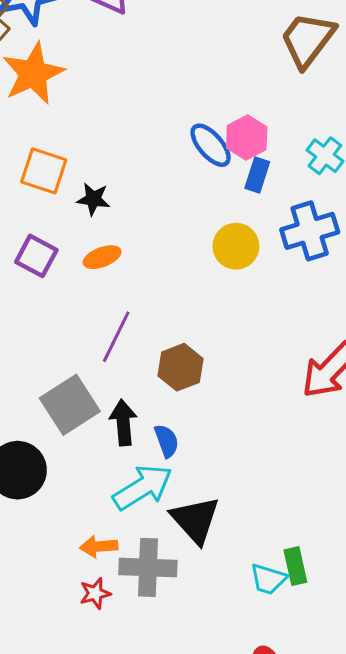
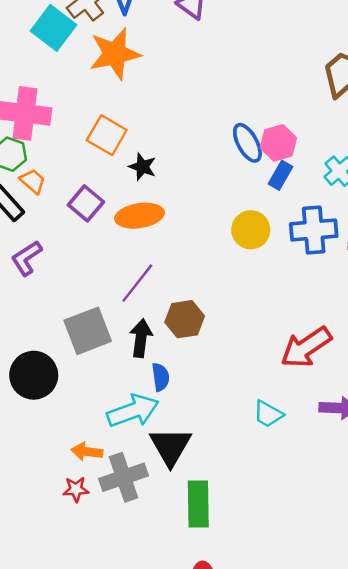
orange ellipse: (102, 257) -> (139, 216), size x1.5
black arrow: (123, 423) -> (141, 338), moved
green rectangle: (295, 566) -> (198, 504), moved, size x1.5
gray cross: (148, 567) -> (124, 477), turned -33
cyan trapezoid: (268, 579) -> (268, 414), moved

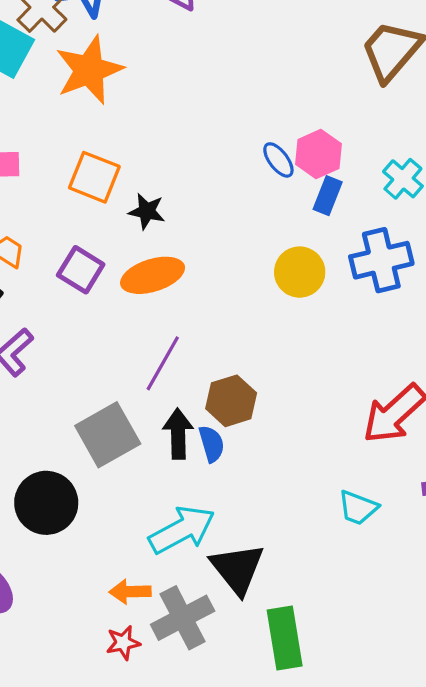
blue ellipse: (247, 143) -> (278, 160), size x0.7
blue semicircle: (161, 377) -> (212, 444), moved

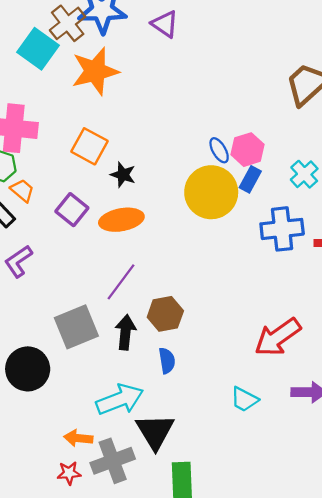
yellow circle: (300, 272) -> (211, 192), moved, size x1.5
blue semicircle: (212, 444) -> (167, 361), moved

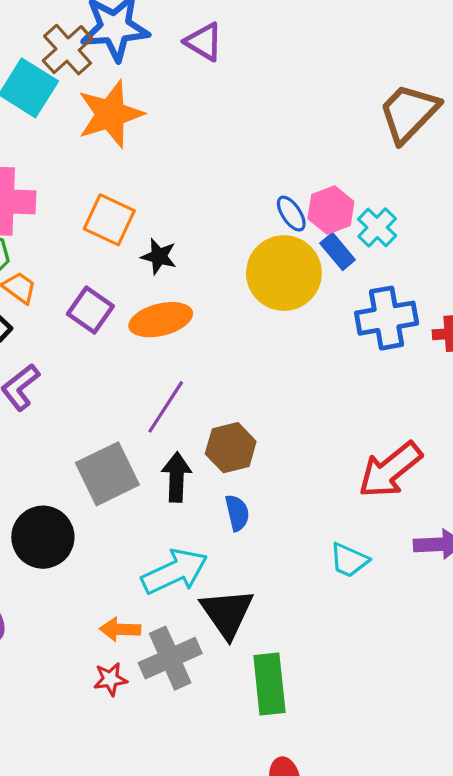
cyan cross: (304, 174) -> (377, 227), moved
blue rectangle: (250, 179) -> (338, 252), turned -65

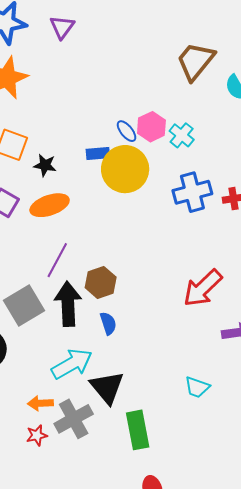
purple triangle: (204, 42) -> (62, 27), turned 40
blue rectangle: (338, 252) -> (98, 153), moved, turned -50
black arrow: (177, 477) -> (68, 304), size x1.4
cyan trapezoid: (349, 560) -> (197, 387), moved

